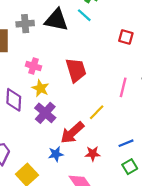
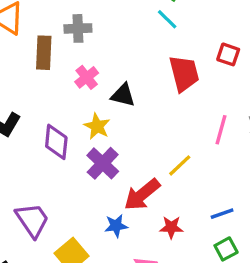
black triangle: (56, 20) -> (123, 95), moved, size x0.7
pink cross: (33, 66) -> (87, 77), moved, turned 32
red trapezoid: (76, 70) -> (184, 73), moved

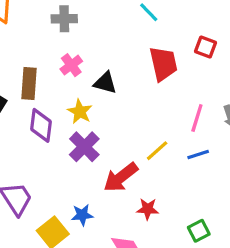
brown rectangle: (44, 53) -> (29, 83), moved
blue line: (222, 214) -> (198, 155), moved
blue star: (116, 226) -> (82, 215), moved

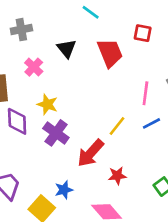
black triangle: (105, 83) -> (67, 49), moved, turned 45

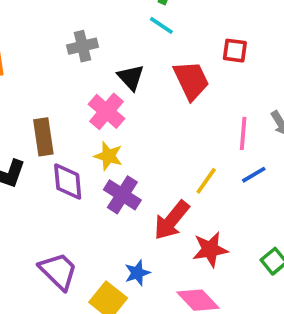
gray cross: (21, 30) -> (82, 46), moved
pink cross: (34, 67) -> (107, 111), moved, size x1.4
red star: (117, 176) -> (210, 249), size x1.4

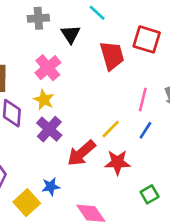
red square: (235, 51) -> (147, 39), size x1.5
black triangle: (131, 77) -> (70, 34), moved
blue line: (254, 175) -> (145, 130), turned -36
red star: (210, 249) -> (117, 162), moved

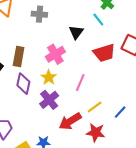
gray cross: (38, 18) -> (39, 14), moved
red trapezoid: (112, 56) -> (104, 53), turned 80
pink line: (143, 100) -> (80, 82), moved

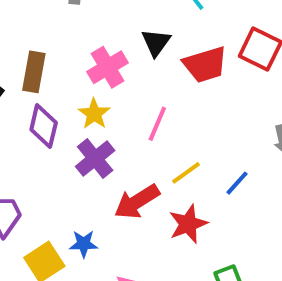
black triangle: (76, 32) -> (156, 43), moved
red star: (96, 132) -> (188, 224), turned -30

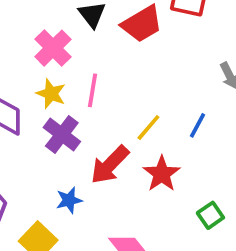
pink line: (157, 124) -> (92, 90), moved
blue star: (84, 244) -> (69, 200), moved

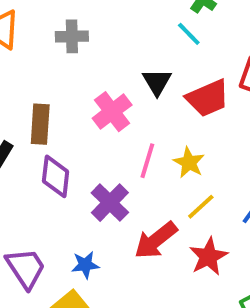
yellow star: (51, 94) -> (189, 163), moved
blue star: (69, 200) -> (85, 265), moved

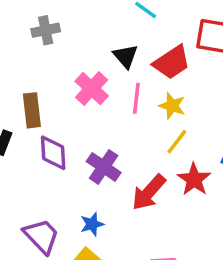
pink line: (147, 161) -> (136, 98), moved
yellow star: (189, 163) -> (172, 106), moved
yellow line: (201, 207) -> (177, 142), moved
red star: (208, 257) -> (194, 179), moved

